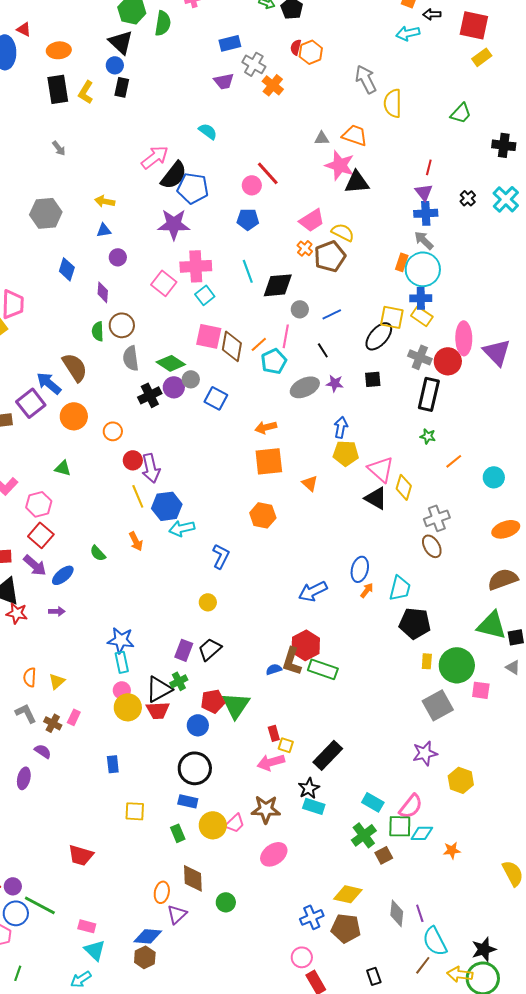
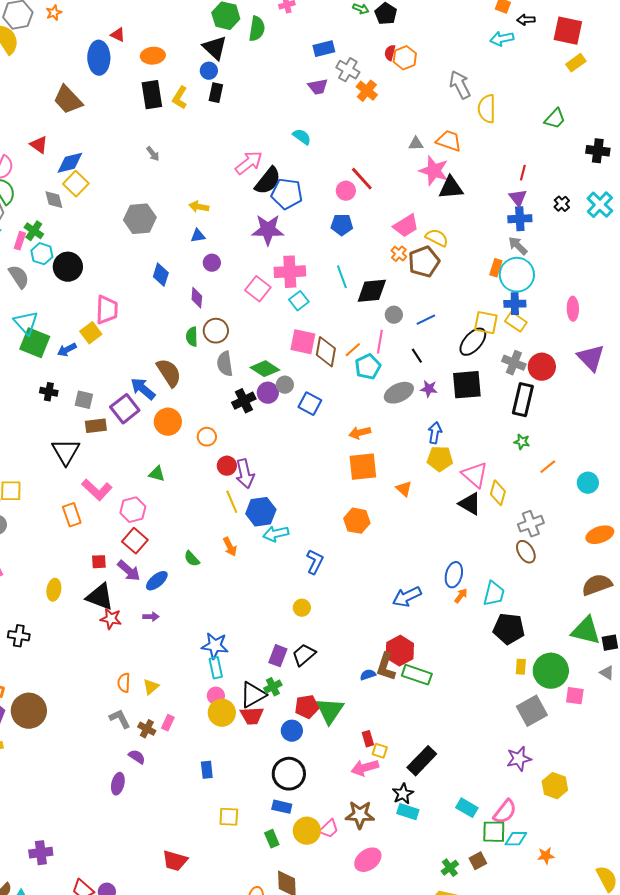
pink ellipse: (464, 338) -> (573, 309), moved, size x0.7
black square: (373, 379) -> (467, 385), size x1.8
green cross: (364, 835) -> (450, 868), moved, size x0.7

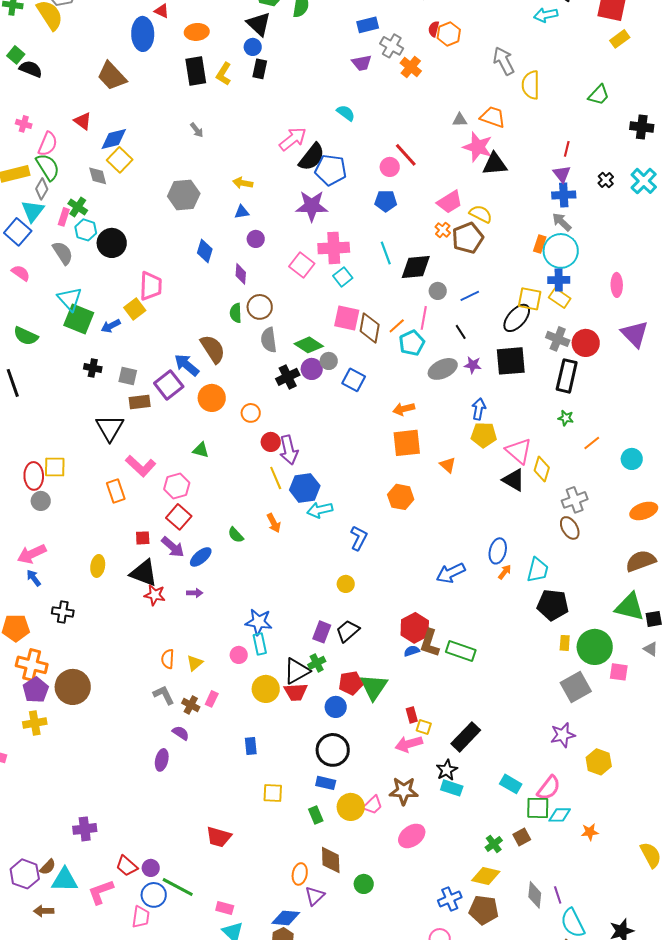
red hexagon: (400, 651) -> (415, 628), moved
pink circle: (216, 696) -> (239, 655), moved

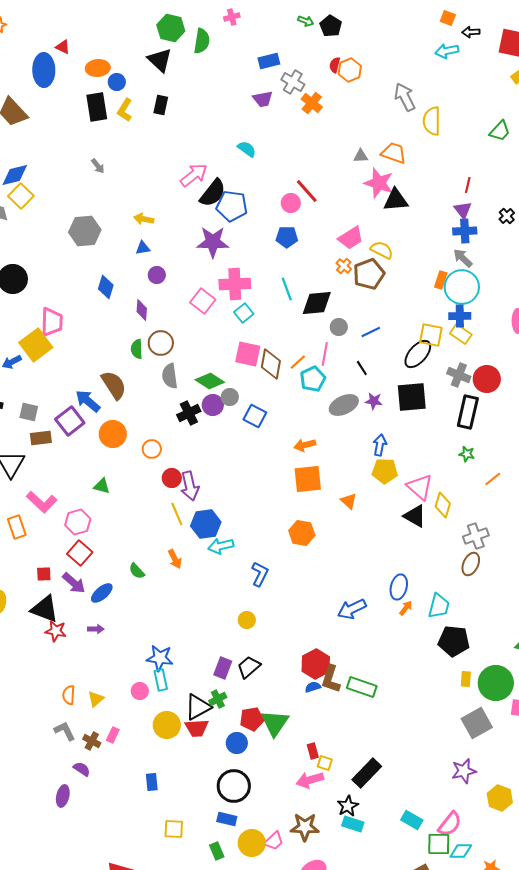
blue circle: (253, 47) -> (117, 82), moved
yellow square: (135, 309) -> (36, 345), size x1.5
brown ellipse: (570, 528) -> (471, 564), turned 55

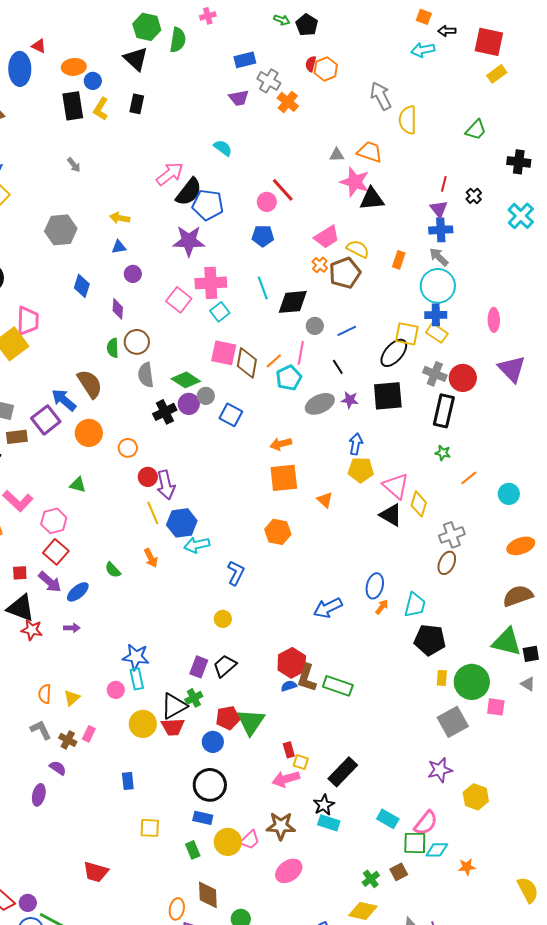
black cross: (507, 216) -> (474, 196), moved
orange rectangle: (441, 280) -> (399, 260), moved

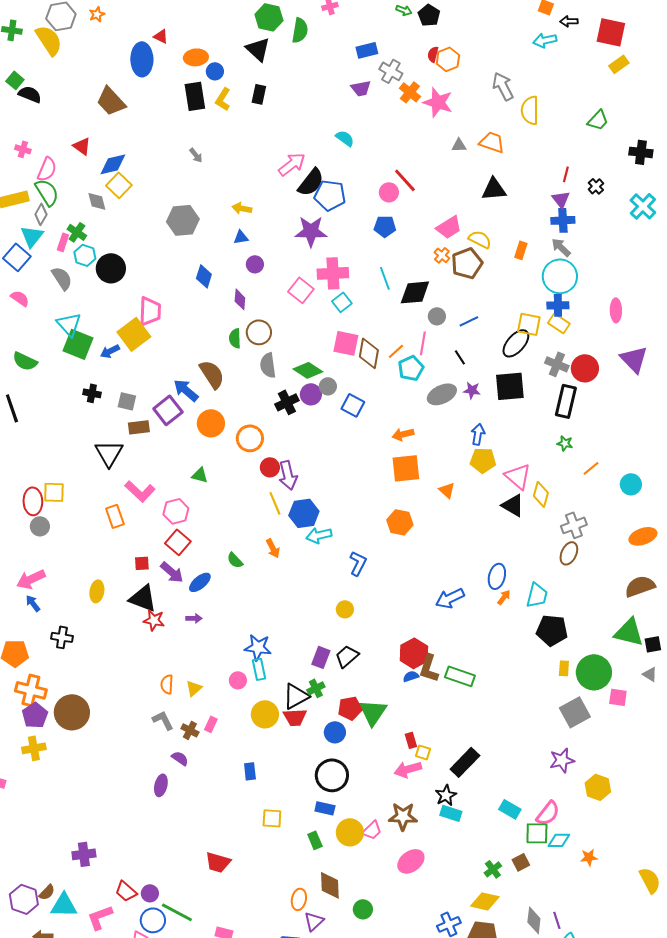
pink star: (355, 182) -> (438, 102), moved
orange circle: (128, 448) -> (250, 438), size x1.4

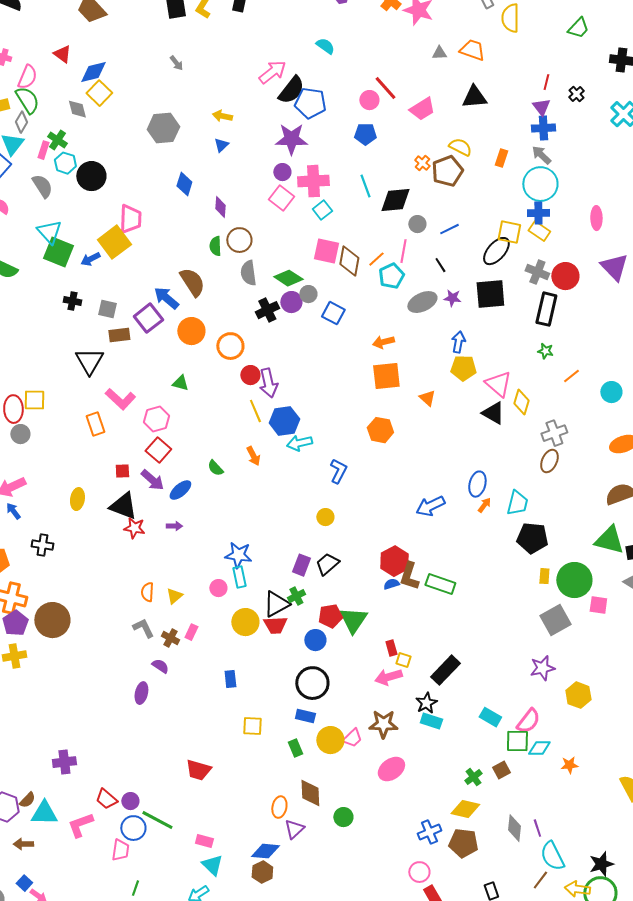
pink trapezoid: (449, 227) -> (422, 109), moved
blue triangle: (241, 237) -> (221, 145), turned -35
purple circle: (255, 264) -> (282, 172), moved

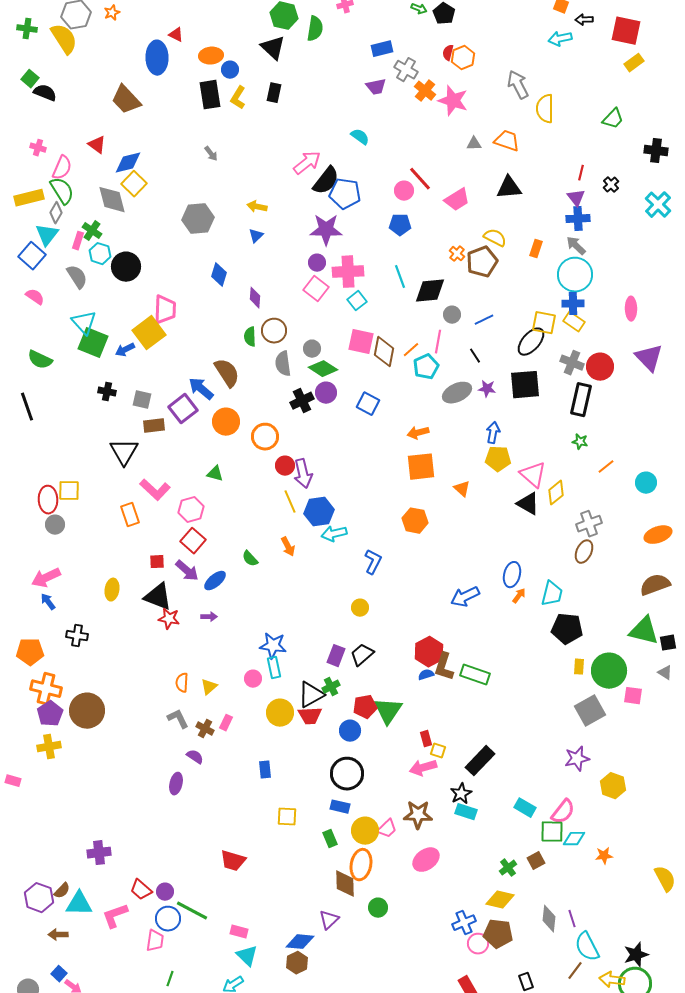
gray diamond: (77, 109) -> (112, 200), size x1.5
gray circle: (308, 294) -> (312, 349), moved
yellow diamond: (521, 402) -> (556, 493), turned 35
orange ellipse: (279, 807) -> (361, 865), moved, size x1.4
pink circle: (419, 872) -> (478, 944), moved

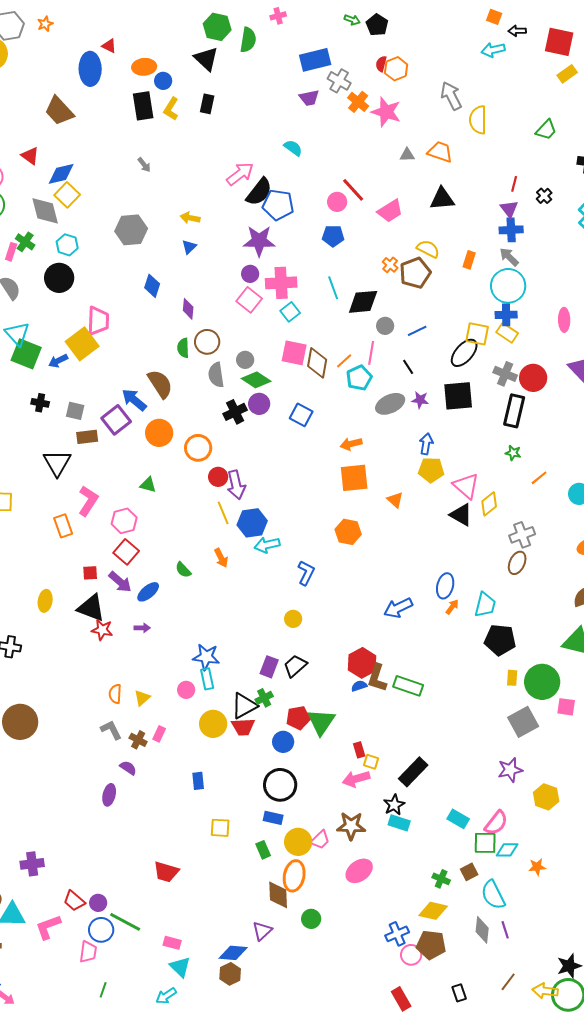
blue rectangle: (382, 49) -> (315, 60), size x1.4
cyan hexagon: (100, 254) -> (67, 245), moved
pink L-shape: (155, 490) -> (88, 501), turned -100
green cross: (508, 868) -> (441, 879), turned -30
cyan semicircle: (587, 947) -> (493, 895), moved

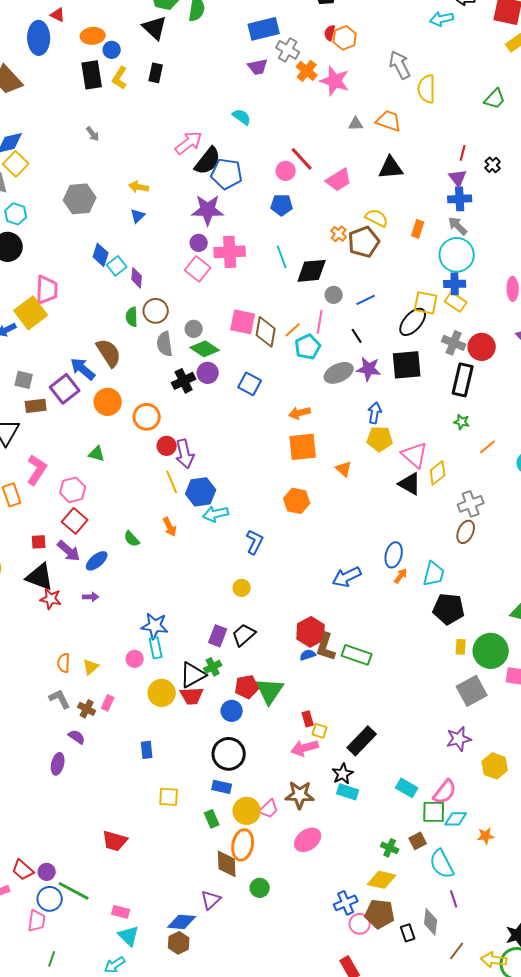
cyan square: (290, 312) -> (117, 266), moved
purple star: (420, 400) -> (369, 369), size x1.4
gray diamond: (482, 930) -> (431, 922), moved
black rectangle: (459, 993) -> (408, 933), moved

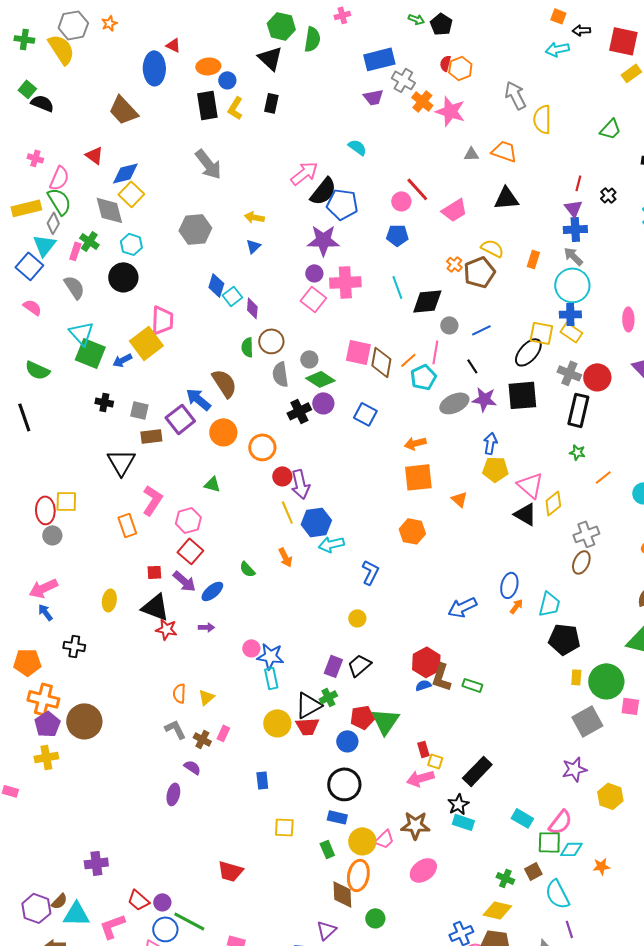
gray arrow: (93, 134) -> (208, 164), size x2.0
green rectangle: (357, 655) -> (472, 685), size x0.7
pink circle: (135, 659) -> (251, 648), moved

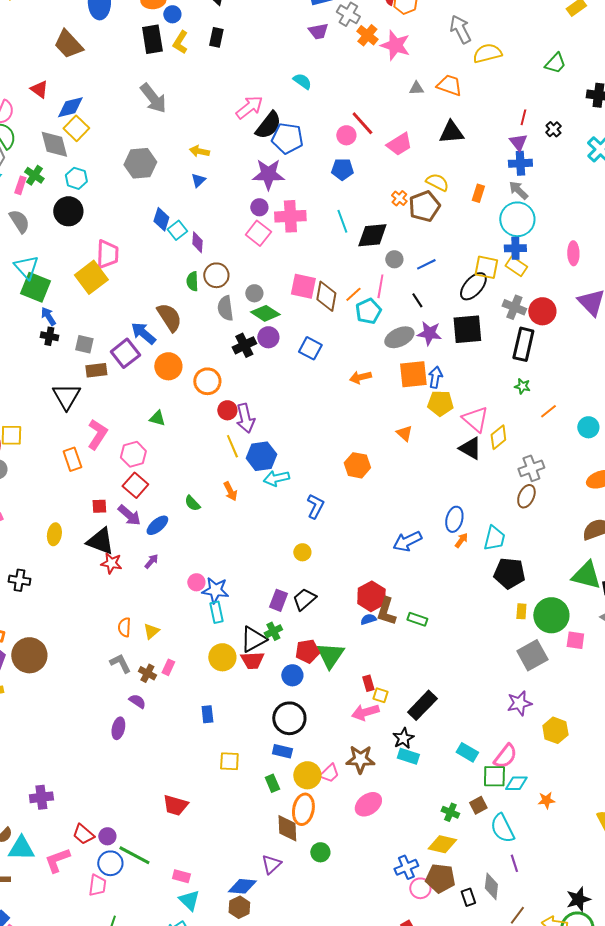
yellow semicircle: (542, 119) -> (487, 53), turned 76
blue arrow: (122, 360) -> (48, 316), moved, turned 84
orange square: (418, 477) -> (413, 374), moved
purple arrow: (206, 627) -> (151, 561), turned -49

